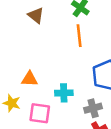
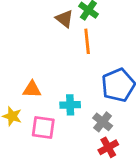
brown triangle: (36, 15) -> (64, 19), moved
gray cross: (93, 108) -> (103, 122), turned -36

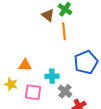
gray cross: (103, 122) -> (65, 91), moved

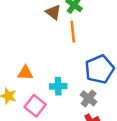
gray cross: (65, 91) -> (89, 98), moved
pink square: (33, 92) -> (35, 106), turned 30

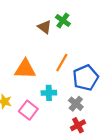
orange line: (73, 32) -> (62, 63), moved, turned 36
orange triangle: (25, 73) -> (25, 69), moved, size x1.5

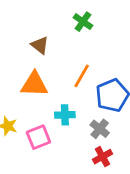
brown triangle: (45, 27) -> (40, 45), moved
pink square: (28, 110) -> (38, 137), turned 30

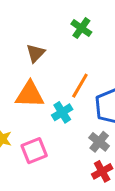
brown triangle: (40, 45) -> (36, 53), turned 36
cyan cross: (65, 115) -> (62, 112), moved, turned -30

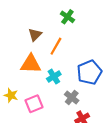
orange line: (80, 86) -> (56, 46), moved
gray cross: (99, 142) -> (72, 97), moved

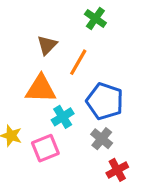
blue pentagon: (89, 72) -> (105, 101), moved, turned -30
cyan cross: (54, 77) -> (63, 117), moved

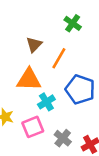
gray cross: (102, 139) -> (63, 138), moved

